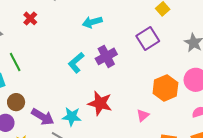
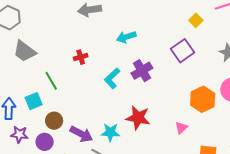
red cross: (30, 18) -> (81, 57), moved, turned 32

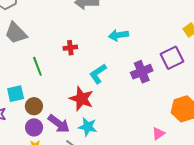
purple cross: (142, 71) -> (142, 72), moved
cyan square: (34, 101) -> (16, 94), moved
red star: (138, 118) -> (81, 99), moved
purple circle: (45, 142) -> (34, 127), moved

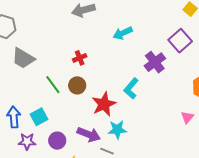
cyan L-shape: (98, 74) -> (131, 88), moved
red star: (81, 99) -> (104, 104), turned -30
brown circle: (34, 106) -> (77, 85), moved
purple circle: (34, 127) -> (57, 141), moved

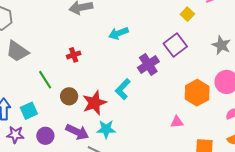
brown circle: (77, 85) -> (69, 96), moved
pink triangle: (187, 117) -> (177, 122), turned 40

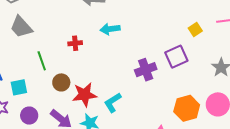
cyan arrow: (118, 33) -> (110, 29), moved
cyan L-shape: (123, 89) -> (113, 103), moved

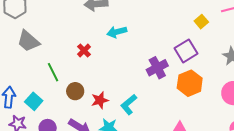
red cross: (75, 43) -> (84, 50), turned -32
cyan square: (19, 87) -> (34, 101), turned -30
red star: (85, 95) -> (100, 100), size x0.7
orange hexagon: (187, 108) -> (190, 83), moved

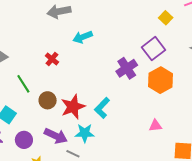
red star: (100, 100) -> (73, 107), size x1.4

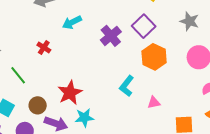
purple cross: (127, 68) -> (111, 36), moved
brown circle: (48, 100) -> (38, 105), moved
cyan L-shape: (102, 108) -> (127, 86), moved

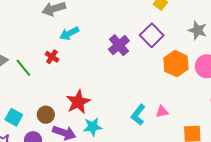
cyan arrow: (72, 22) -> (69, 33), moved
orange hexagon: (154, 57) -> (176, 64), moved
green line: (18, 75) -> (23, 68), moved
cyan L-shape: (127, 86) -> (138, 115), moved

